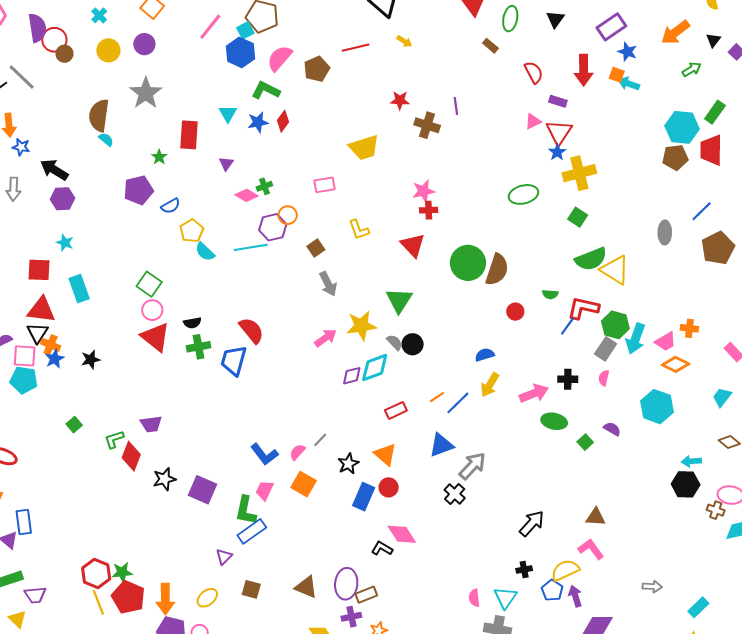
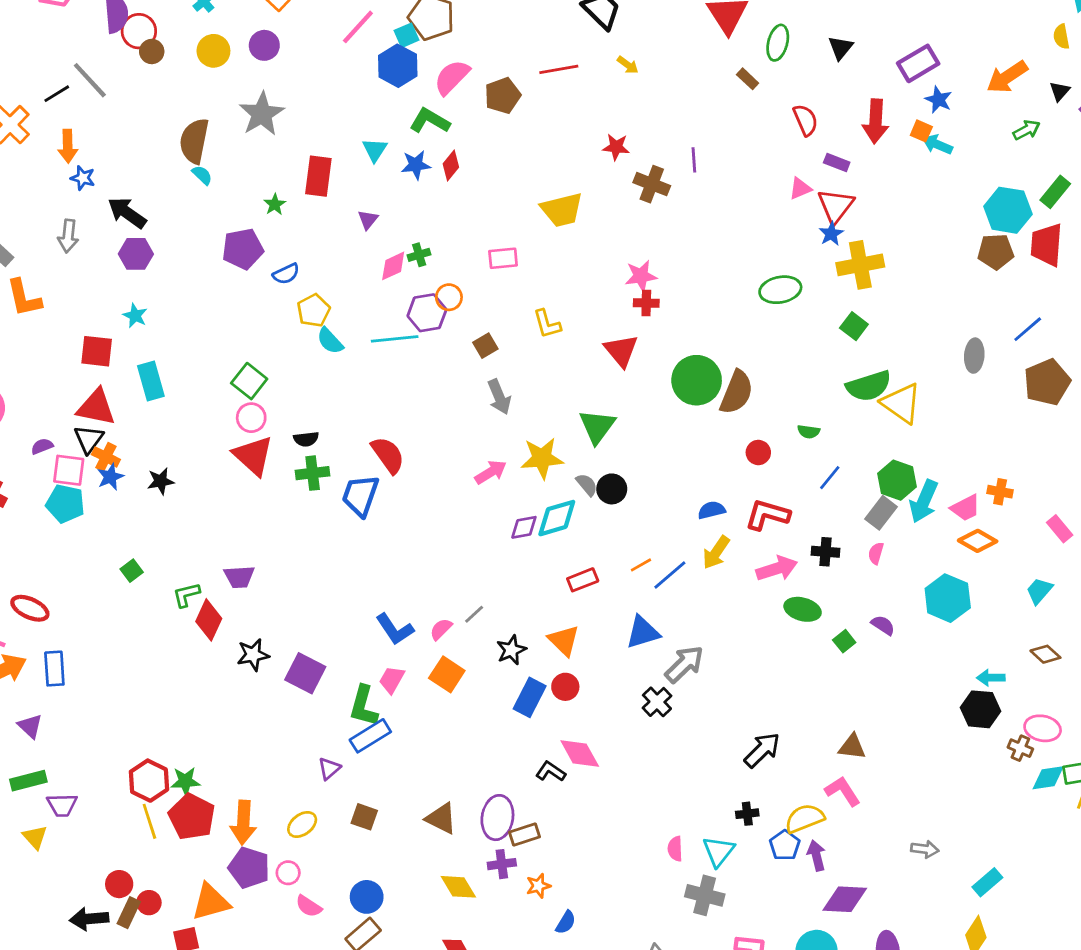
pink diamond: (246, 195) -> (393, 266), turned -60
red L-shape: (583, 308) -> (767, 515), moved
blue rectangle: (24, 522) -> (54, 669), moved

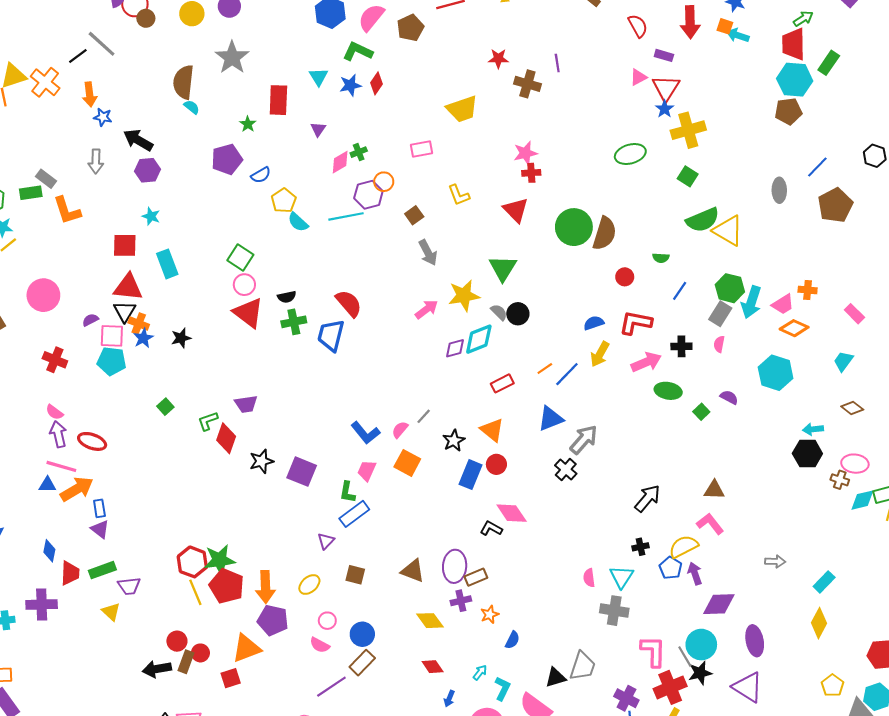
red trapezoid: (1047, 245) -> (794, 44), moved
blue rectangle: (54, 669) -> (99, 508), moved, size x0.7
green L-shape: (364, 706) -> (347, 492), size x0.7
green star: (185, 781) -> (220, 560), size x1.4
pink circle: (288, 873) -> (327, 621), moved

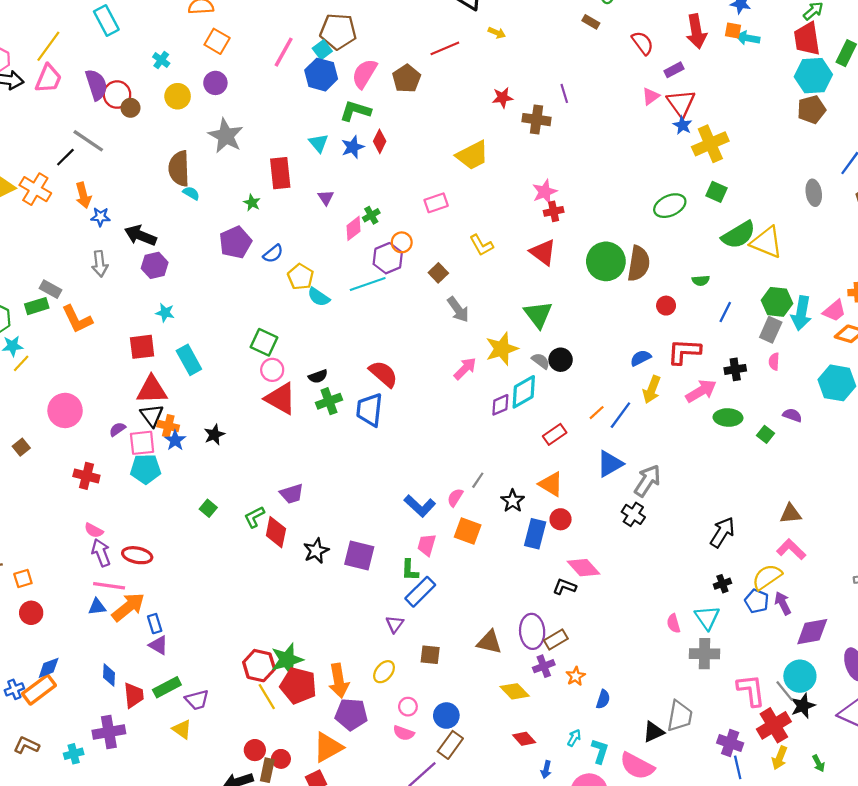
purple rectangle: (664, 55) -> (674, 70), turned -36
green ellipse: (630, 154) -> (670, 206), moved

